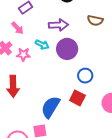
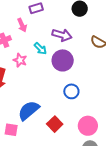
pink star: (23, 54) -> (20, 60), moved
red square: (77, 98) -> (55, 124), moved

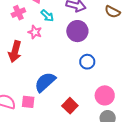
cyan arrow: (40, 49) -> (47, 16), moved
red square: (55, 124) -> (70, 106), moved

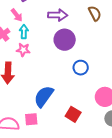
brown semicircle: (112, 12) -> (95, 13), turned -133
cyan arrow: (47, 16) -> (24, 32), moved, turned -120

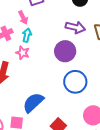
purple arrow: (58, 15) -> (75, 27), moved
blue circle: (81, 68) -> (75, 82), size x1.5

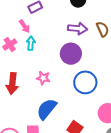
pink star: (23, 53) -> (43, 78), moved

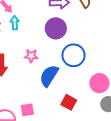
blue semicircle: (47, 109) -> (49, 76), moved

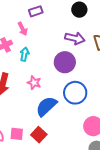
cyan arrow: (15, 23) -> (24, 54), moved
red square: (69, 102) -> (39, 135), moved

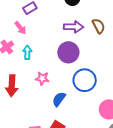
blue semicircle: (46, 106) -> (59, 99), size x0.7

